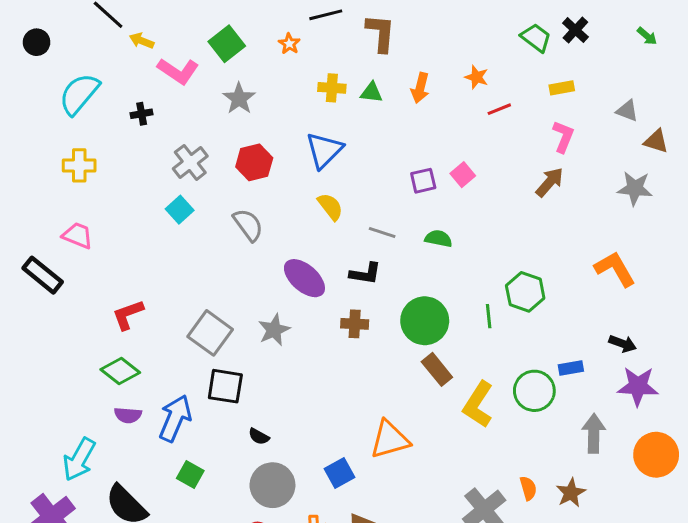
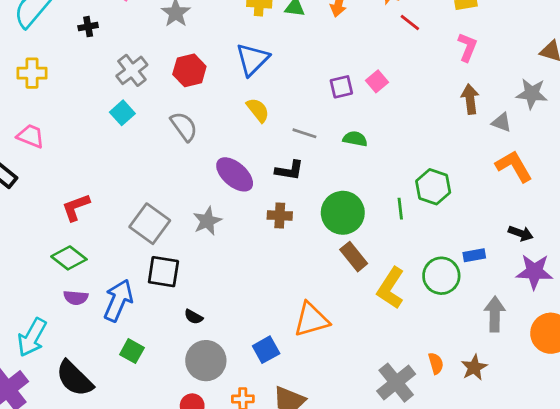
red line: (499, 109) -> (410, 22), turned 60
gray triangle: (627, 111) -> (502, 122), moved
brown arrow: (550, 182) -> (470, 99), moved, turned -48

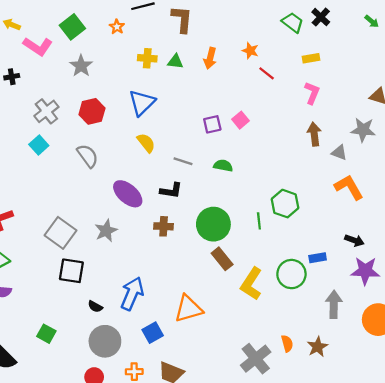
blue arrow: (118, 300) -> (132, 294), moved

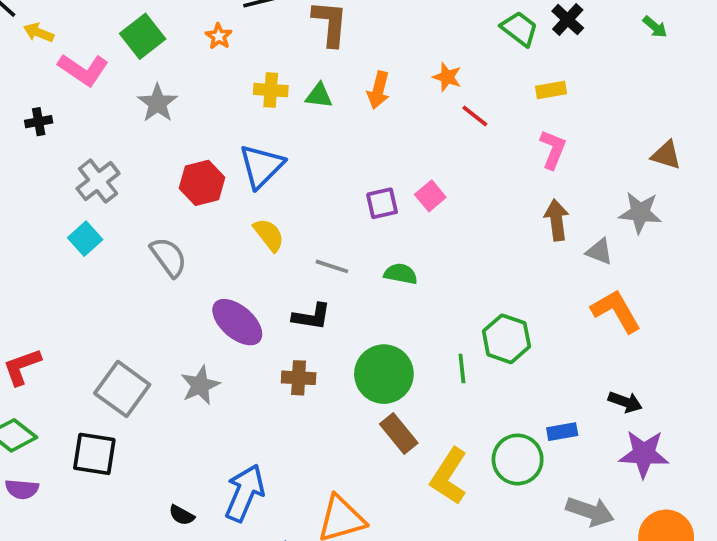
red hexagon: (92, 111) -> (202, 183), moved
black square: (71, 271) -> (94, 454), moved
gray arrow: (334, 304) -> (590, 511), turned 108

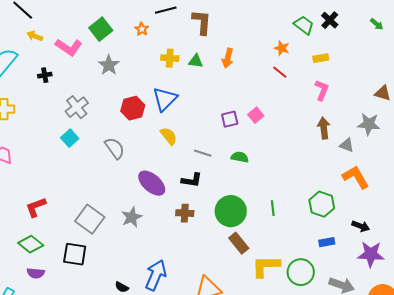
yellow arrow: (39, 33) -> (35, 36), moved
orange star: (447, 77) -> (282, 48), moved
green hexagon: (506, 339) -> (322, 204), moved
green circle: (518, 459) -> (301, 272), moved
yellow L-shape: (449, 476) -> (266, 266), turned 56

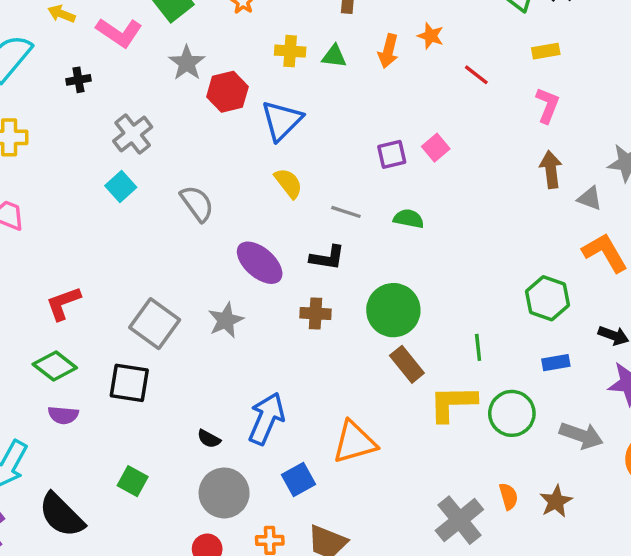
orange star: (282, 48) -> (431, 36), moved
red hexagon: (133, 108) -> (227, 92), moved
green line: (273, 208) -> (478, 347), moved

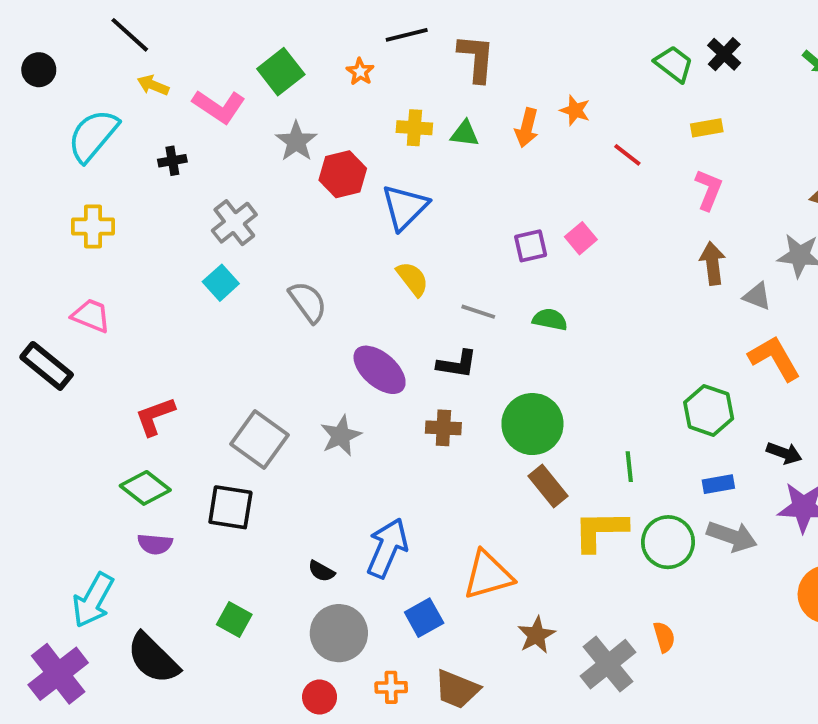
gray arrow: (581, 435) -> (732, 536), moved
brown star: (556, 501) -> (536, 635), moved

